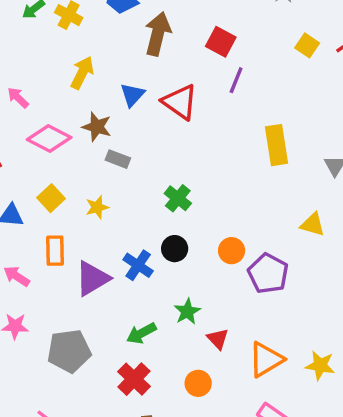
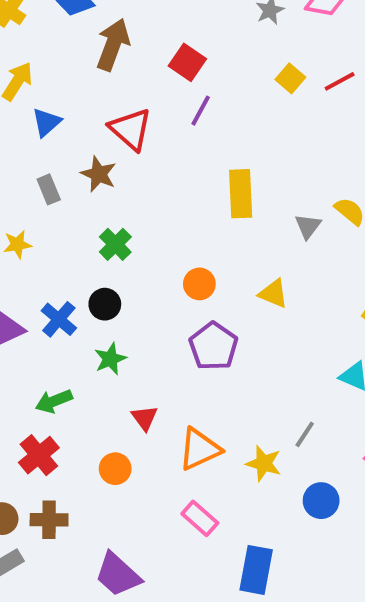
blue triangle: (132, 95) -> (46, 122), moved
brown star: (97, 127) -> (99, 174), moved
gray rectangle: (118, 159) -> (49, 189), turned 40
orange circle: (232, 251) -> (199, 284), moved
green star: (187, 312) -> (110, 359), moved

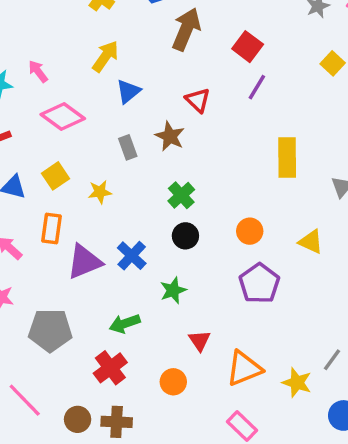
red triangle: (131, 129) -> (198, 100), size x0.7
black circle: (105, 304) -> (185, 236), moved

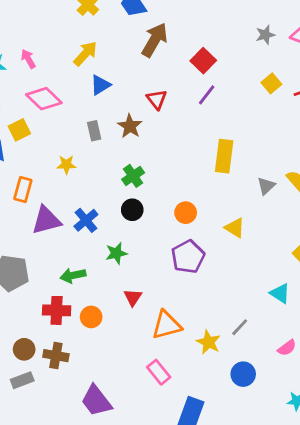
yellow square: (56, 176) -> (19, 130), moved
red cross: (110, 368) -> (57, 310), turned 32
orange circle: (173, 382) -> (91, 317), moved

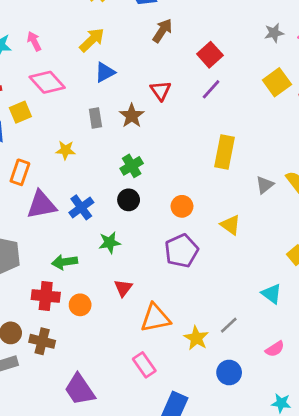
brown arrow: (155, 40) -> (162, 31), size x0.7
yellow square: (271, 83) -> (277, 82), size x1.4

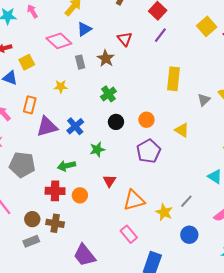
pink diamond: (47, 82) -> (59, 41), moved
black circle: (129, 200) -> (116, 122), moved

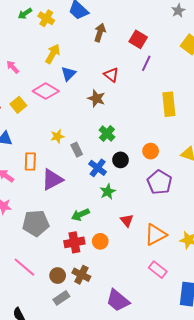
yellow square: (27, 62) -> (18, 105), moved
gray rectangle: (80, 62) -> (77, 150), moved
blue cross: (75, 126) -> (98, 168), moved
brown cross: (55, 223) -> (81, 275), turned 30

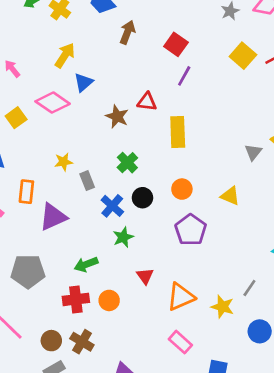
red triangle: (111, 75) -> (147, 102), moved, turned -35
yellow rectangle: (169, 104) -> (178, 132), moved

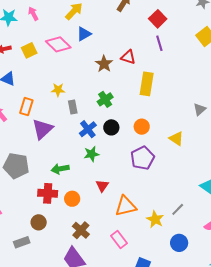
purple line: (184, 76) -> (159, 43), turned -56
purple triangle: (53, 217) -> (42, 129), turned -30
brown circle: (51, 341) -> (39, 222), moved
brown cross: (82, 342) -> (81, 230), moved

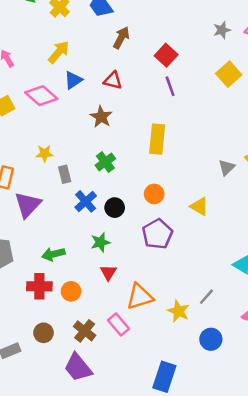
red triangle: (128, 57) -> (113, 81), moved
black circle: (111, 127) -> (115, 208), moved
green star: (91, 154) -> (100, 242), moved
brown circle: (39, 222) -> (43, 333), moved
pink rectangle: (119, 240) -> (118, 324), moved

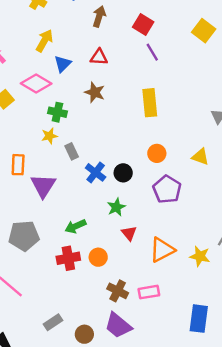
green cross: (105, 162) -> (57, 112), moved, turned -30
pink rectangle: (118, 324) -> (149, 292), moved, turned -48
brown circle: (43, 333) -> (84, 334), moved

